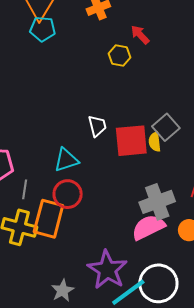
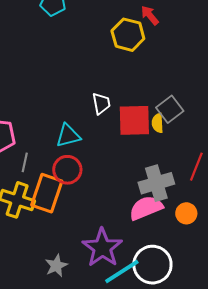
yellow hexagon: (120, 55) -> (128, 35), size x1.5

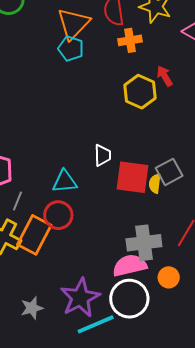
white circle: (152, 265) -> (129, 299), moved

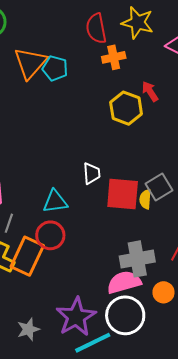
orange triangle: (73, 24) -> (30, 63), moved

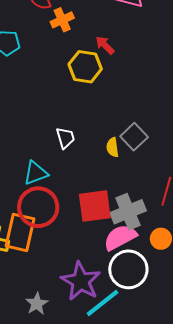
red square: (123, 194) -> (95, 206), moved
yellow semicircle: (145, 199) -> (112, 147), moved
red circle: (50, 235) -> (38, 207), size x1.4

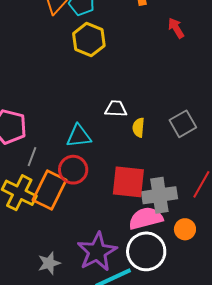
yellow hexagon: (85, 67) -> (89, 40), moved
white trapezoid: (65, 138) -> (116, 109), turned -85
yellow semicircle: (112, 147) -> (138, 127), moved
red circle: (38, 207) -> (73, 170), size x0.7

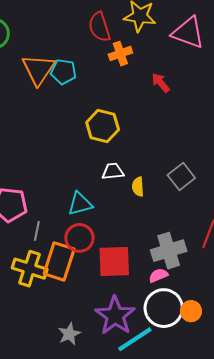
yellow hexagon: (89, 40) -> (103, 126), moved
red square: (128, 182) -> (114, 262), moved
pink semicircle: (146, 218) -> (158, 275), size x0.6
orange circle: (185, 229) -> (191, 311), moved

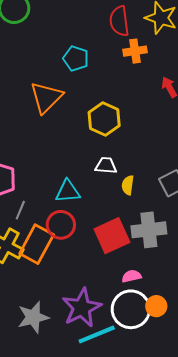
orange triangle: (38, 69) -> (46, 97), moved
gray cross: (169, 251) -> (149, 230), moved
red square: (114, 262) -> (112, 236), moved, turned -33
orange circle: (191, 311) -> (156, 306), moved
gray star: (69, 334) -> (33, 317), size x1.4

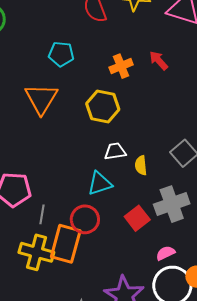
orange cross: (135, 51) -> (121, 66), moved
cyan triangle: (68, 191) -> (100, 183), moved
red square: (112, 236) -> (137, 218), size x0.7

